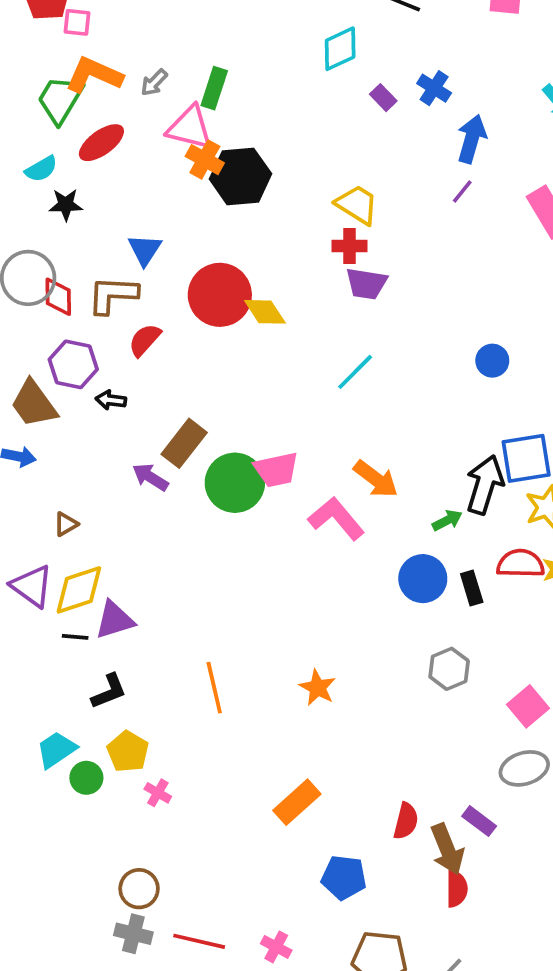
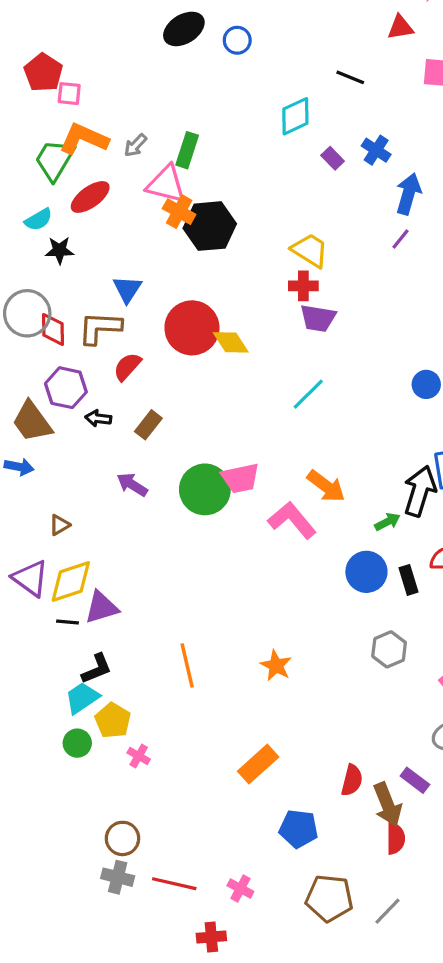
brown rectangle: (184, 443) -> (148, 425), moved, size x0.7
cyan trapezoid: (56, 750) -> (82, 698), moved

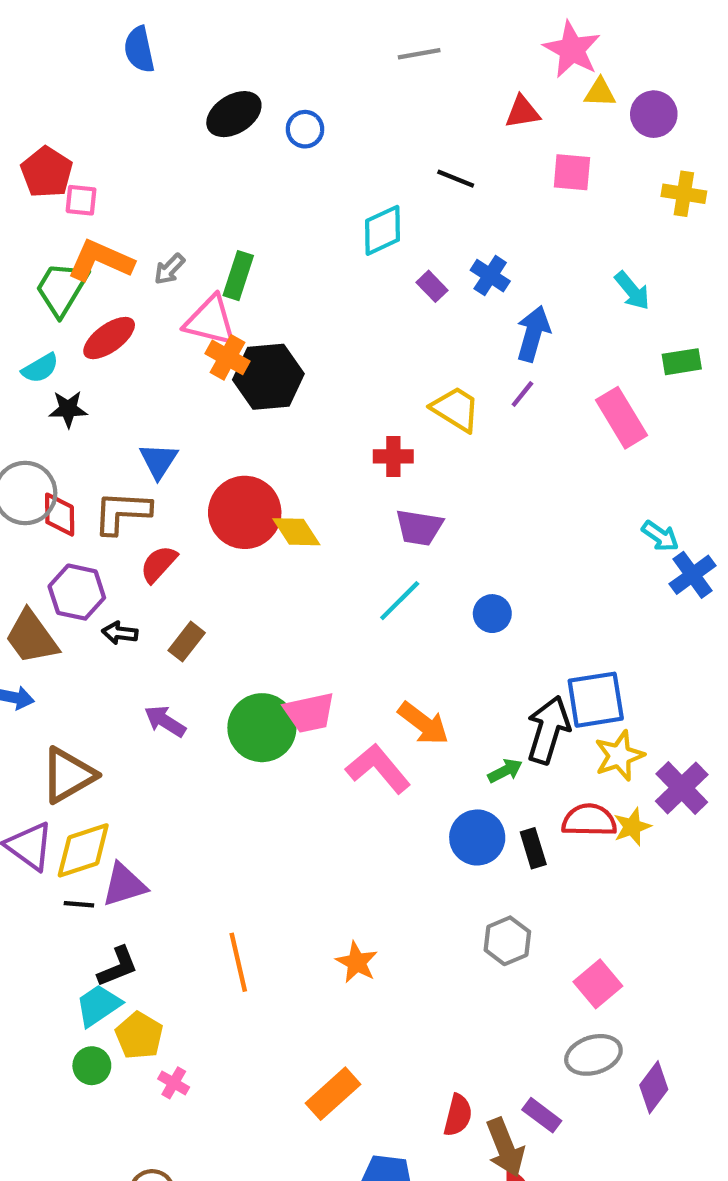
yellow trapezoid: (310, 250) -> (456, 409), moved
purple trapezoid: (318, 318) -> (419, 527), moved
blue circle: (426, 384) -> (492, 614), moved
brown triangle: (59, 525) -> (68, 775), size x2.0

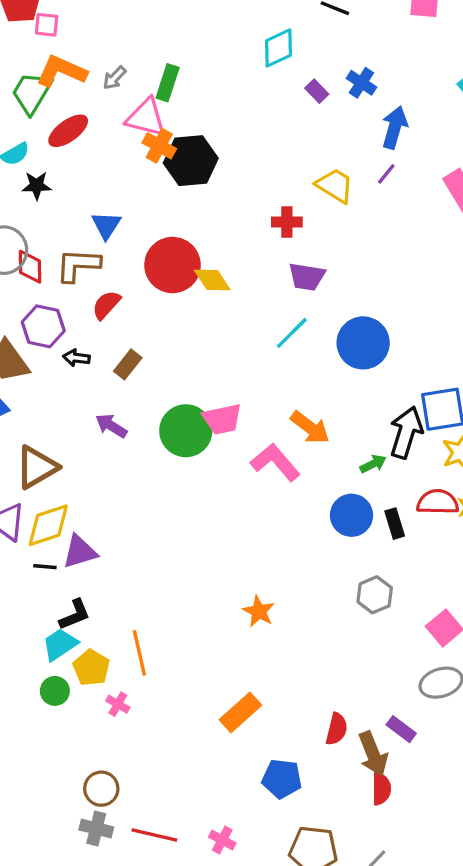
blue circle: (492, 614) -> (363, 343), size x1.8
orange line: (238, 962) -> (139, 653), moved

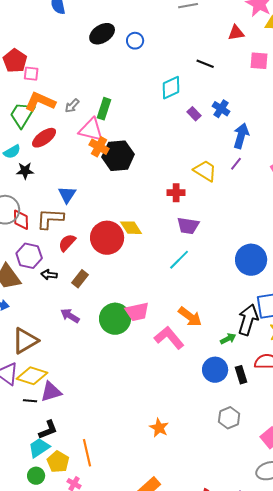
red circle: (173, 265) -> (107, 238), moved
blue circle: (363, 343) -> (251, 260), moved
yellow diamond: (48, 525) -> (32, 376), turned 36

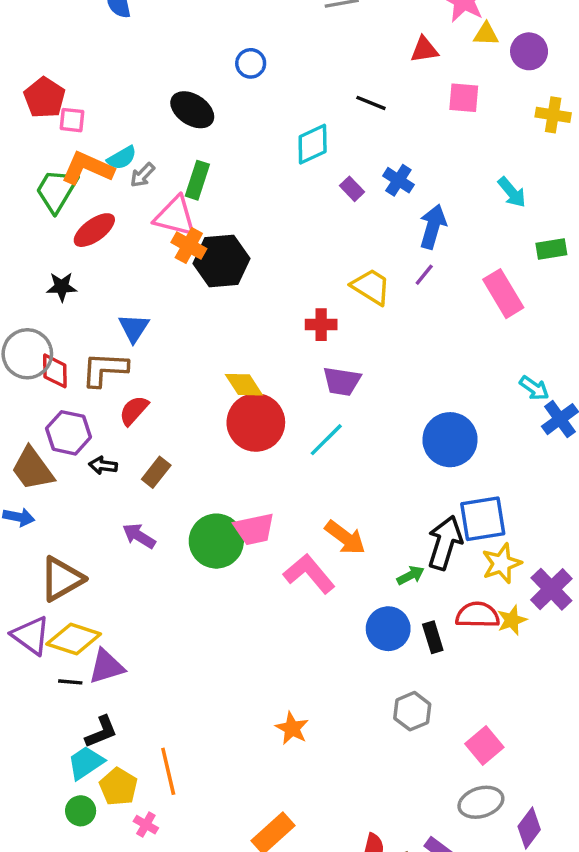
black ellipse: (102, 34) -> (192, 110), moved, turned 65
cyan semicircle: (12, 152) -> (122, 158), moved
red circle: (107, 238) -> (256, 422), moved

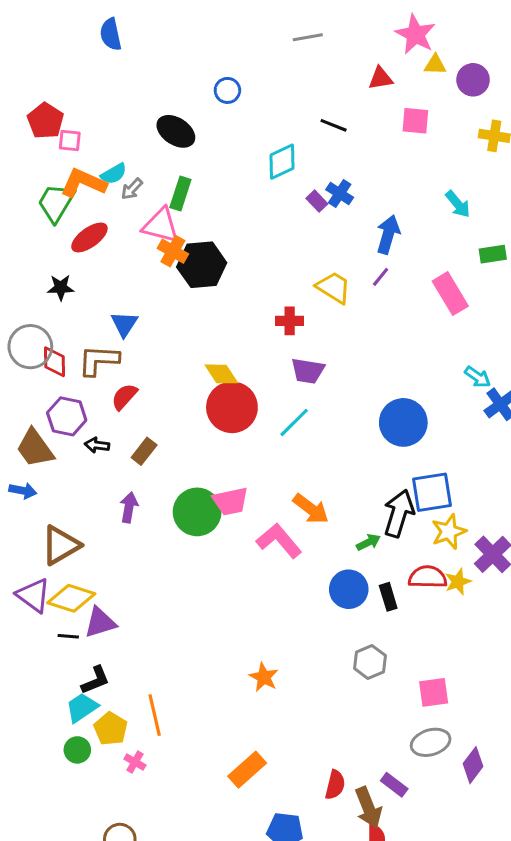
blue cross: (398, 180) -> (340, 194), moved
purple arrow: (139, 536) -> (129, 507), turned 68
pink square: (484, 746) -> (434, 692), turned 32

